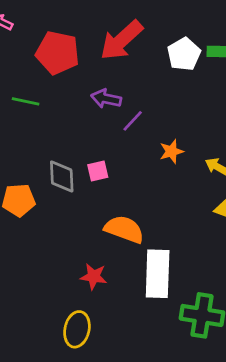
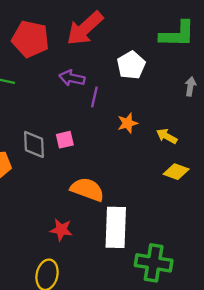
white pentagon: (184, 54) -> (131, 65), moved
purple line: (133, 121) -> (94, 97), turned -30

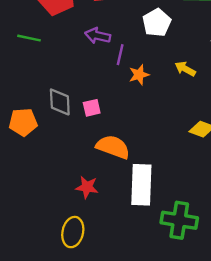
orange star: (128, 123) -> (139, 75), moved
yellow arrow: (167, 136) -> (185, 69), moved
pink square: (65, 140) -> (92, 108), moved

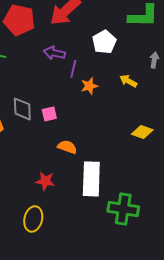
orange semicircle: (113, 147) -> (67, 147), size x0.7

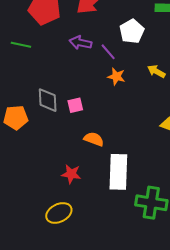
purple line: (73, 69) -> (108, 52), moved, turned -54
orange star: (89, 86) -> (116, 76), turned 30
yellow ellipse: (33, 219) -> (59, 213), turned 50

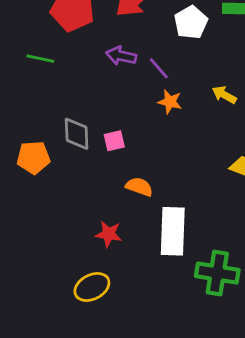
white pentagon: (132, 31) -> (191, 22), moved

